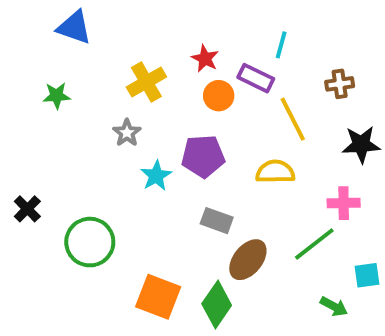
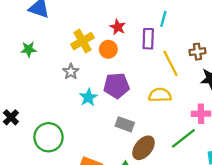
purple rectangle: (256, 78) -> (148, 39), turned 66
brown cross: (340, 84) -> (197, 52), moved
orange circle: (219, 96) -> (108, 49), moved

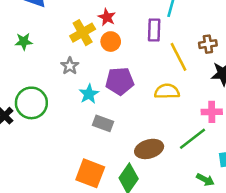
red star: (118, 27) -> (107, 17), moved
gray rectangle: (125, 124) -> (103, 123), moved
green circle: (49, 137) -> (31, 103), moved
brown ellipse: (144, 148) -> (149, 149), turned 35

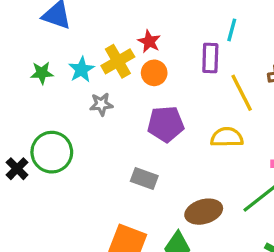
gray star: (70, 66) -> (101, 104), turned 30
cyan star: (89, 94) -> (81, 70), moved

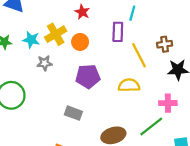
red star: (149, 41) -> (82, 12), moved
cyan star: (81, 70) -> (31, 40), turned -30

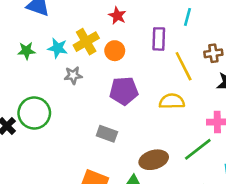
cyan line: (132, 13) -> (187, 17), moved

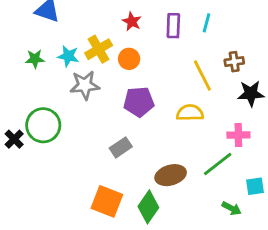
purple rectangle: (159, 39) -> (173, 26), moved
gray star: (73, 75) -> (85, 85), size x1.5
gray rectangle: (107, 134) -> (121, 147), turned -54

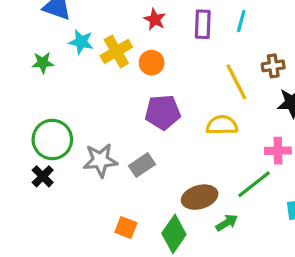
cyan star: (68, 56) -> (81, 42), moved
gray star: (85, 85) -> (100, 160), moved
black cross: (14, 139) -> (43, 176), moved
orange square: (107, 201) -> (126, 227), size x0.6
green arrow: (231, 208) -> (227, 223), moved, turned -60

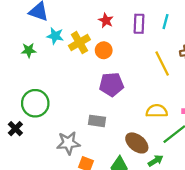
yellow semicircle: (222, 125) -> (157, 111), moved
gray star: (100, 160) -> (68, 143), moved
gray rectangle: (142, 165) -> (97, 121), turned 42
black cross: (43, 176) -> (15, 129), moved
brown ellipse: (200, 197) -> (137, 143), turned 55

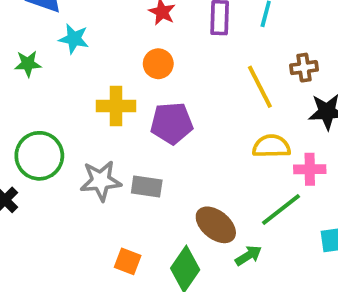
yellow cross: (79, 43) -> (116, 106), moved, turned 30
yellow semicircle: (157, 111) -> (271, 146), moved
gray star: (68, 143) -> (101, 181), moved

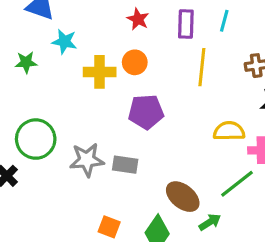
yellow line: (260, 87) -> (202, 67), moved, turned 33
yellow cross: (116, 106) -> (100, 72), moved

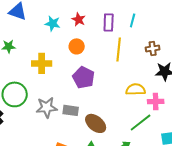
cyan star: (64, 42) -> (53, 23), moved
yellow cross: (100, 72) -> (42, 63), moved
purple pentagon: (146, 112) -> (84, 77), turned 30
brown ellipse: (183, 197) -> (96, 123), moved

